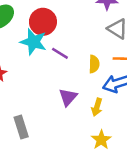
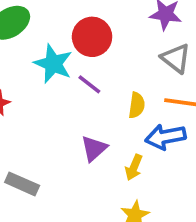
red circle: (43, 22) -> (92, 37), moved
gray rectangle: (21, 127) -> (22, 184), turned -55

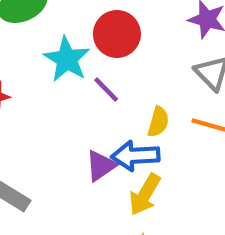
blue arrow: (165, 137) -> (135, 156), moved
yellow arrow: (134, 167) -> (145, 194), size x1.4

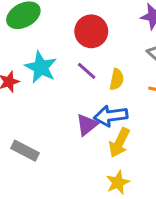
cyan star: (67, 59) -> (41, 67), moved
yellow semicircle: (158, 122) -> (117, 79), moved

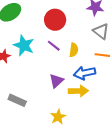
blue arrow: (111, 116) -> (85, 73), moved
yellow arrow: (119, 143) -> (78, 91), turned -114
yellow star: (118, 182) -> (58, 117), moved

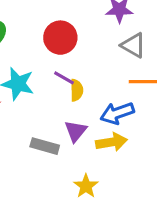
yellow semicircle: (74, 50) -> (77, 90), moved
gray rectangle: (17, 100) -> (45, 146), moved

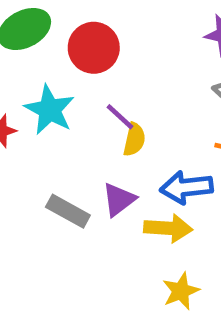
red circle: (60, 38) -> (94, 48), moved
yellow star: (86, 186) -> (181, 291), moved

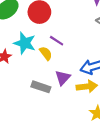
yellow semicircle: (134, 140) -> (46, 53), moved, turned -40

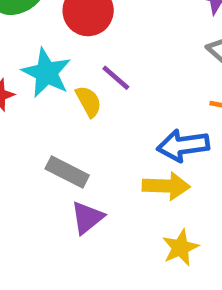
purple triangle: (63, 78) -> (87, 218), moved

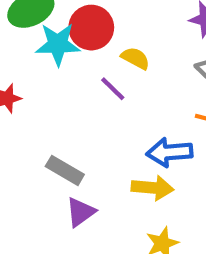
cyan star: (46, 73) -> (58, 44), moved, turned -30
yellow semicircle: (89, 101) -> (135, 58), moved, turned -36

